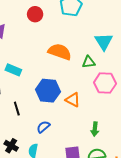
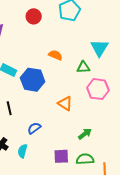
orange semicircle: (60, 52) -> (55, 55), size x0.6
blue hexagon: (48, 91) -> (33, 80), moved
green arrow: (95, 129) -> (85, 134), turned -136

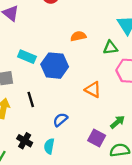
orange semicircle: (55, 55) -> (78, 36), turned -32
purple square: (61, 156) -> (97, 138), moved, turned 35

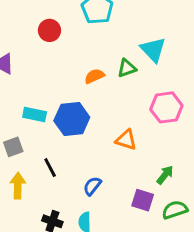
green triangle: (110, 48) -> (127, 68), moved

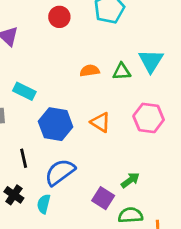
blue hexagon: (72, 119) -> (56, 124), moved
orange triangle: (126, 140) -> (101, 122), moved
black line: (50, 168) -> (24, 158), moved
blue semicircle: (92, 186) -> (60, 172), size x1.6

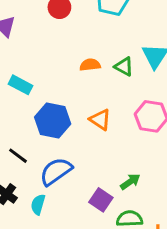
green triangle: (122, 72) -> (124, 67), turned 30
black line: (24, 158) -> (18, 156), turned -42

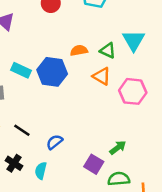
blue hexagon: (53, 120) -> (52, 72), moved
orange triangle: (100, 120) -> (102, 76), moved
blue semicircle: (56, 171) -> (55, 142), size x0.6

